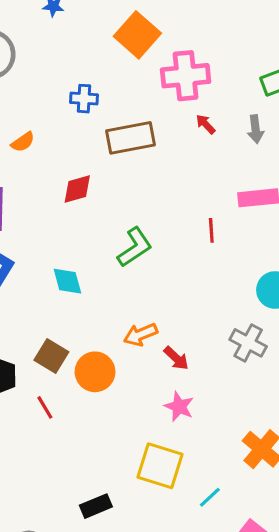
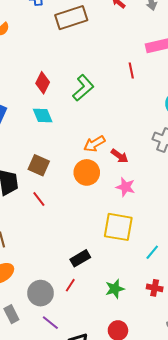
red diamond: (77, 189) -> (43, 83), moved, turned -40
orange circle: (95, 372) -> (87, 172), moved
cyan line: (210, 497) -> (152, 252), moved

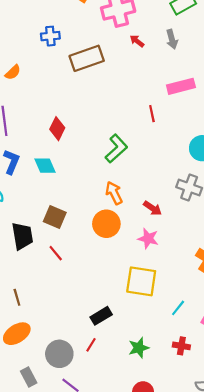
green L-shape: (83, 88) -> (116, 149), moved
cyan diamond: (43, 116) -> (45, 166), moved
orange arrow: (94, 144) -> (114, 193), turned 95
red arrow: (120, 156) -> (153, 208), moved

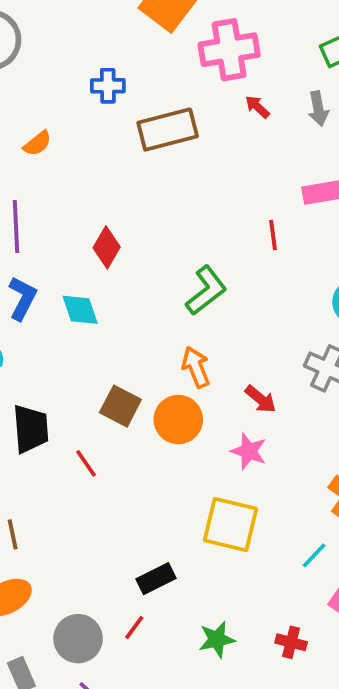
brown square: (55, 217) -> (120, 406), moved
cyan line: (178, 308) -> (314, 555), moved

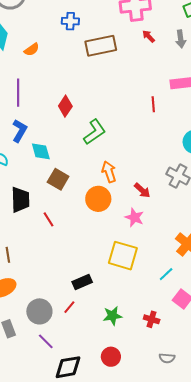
green L-shape: (206, 290) -> (95, 132), moved
cyan diamond: (80, 310) -> (41, 151), moved
brown square: (120, 406) -> (58, 179), moved

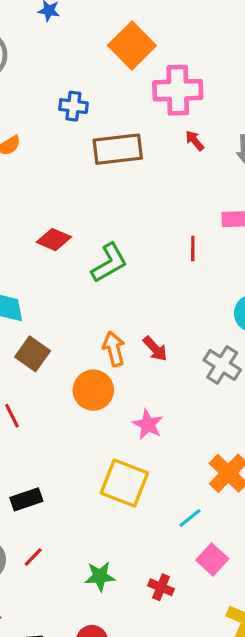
red diamond: (65, 106) -> (54, 240), turned 75
green L-shape: (95, 132) -> (109, 263), moved
red arrow: (142, 190) -> (155, 349), moved
black rectangle: (82, 282) -> (26, 499), moved

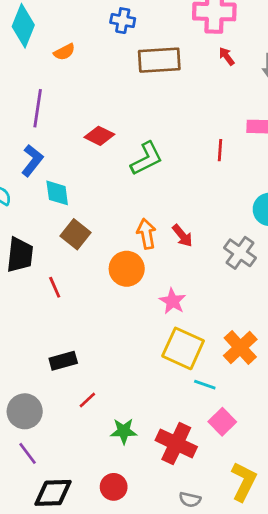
yellow square: (124, 483) -> (183, 348), moved
cyan line: (190, 518) -> (205, 385), turned 55
red line: (33, 557) -> (87, 400), moved
red cross: (161, 587) -> (176, 444), size x1.8

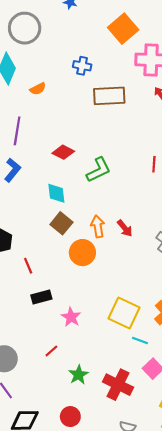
cyan diamond: (57, 193) -> (56, 193), moved
brown square: (75, 234) -> (61, 223), moved
pink star: (173, 301) -> (71, 317), moved
black rectangle: (63, 361) -> (41, 297), moved
green star: (124, 431) -> (78, 375), turned -30

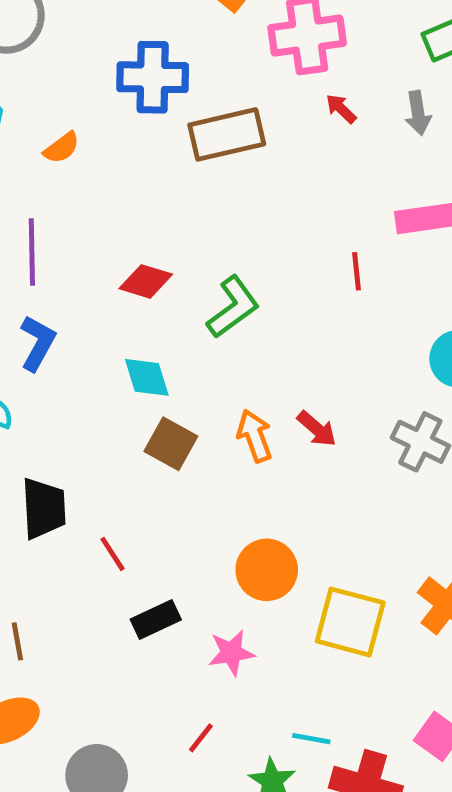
blue cross: (82, 66) -> (153, 77), size x1.6
orange circle: (82, 253) -> (267, 570), moved
pink star: (71, 317) -> (231, 653), turned -30
cyan line: (140, 341) -> (311, 739), moved

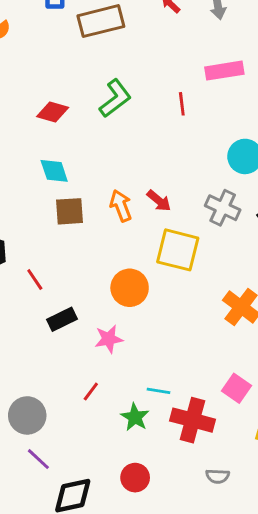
green L-shape: (233, 307) -> (115, 98), moved
brown square: (171, 444) -> (70, 211), turned -32
yellow square: (350, 622) -> (178, 250), moved

